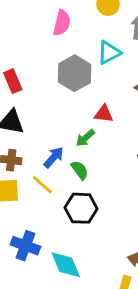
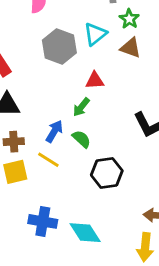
cyan triangle: (109, 53) -> (95, 34), moved
black hexagon: (81, 208) -> (107, 173), moved

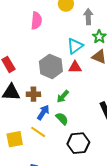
gray hexagon: (59, 46) -> (51, 66), moved
red triangle: (95, 80) -> (75, 67), moved
brown cross: (14, 142) -> (33, 94), moved

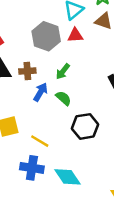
yellow line: (38, 132) -> (40, 141), moved

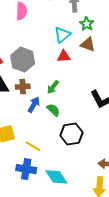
gray hexagon: (46, 36) -> (23, 60), moved

